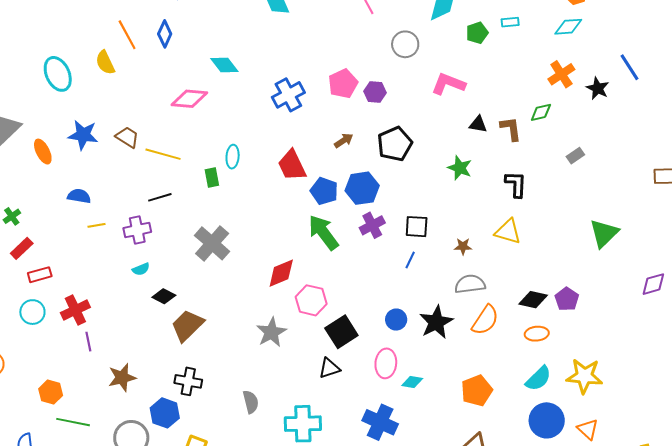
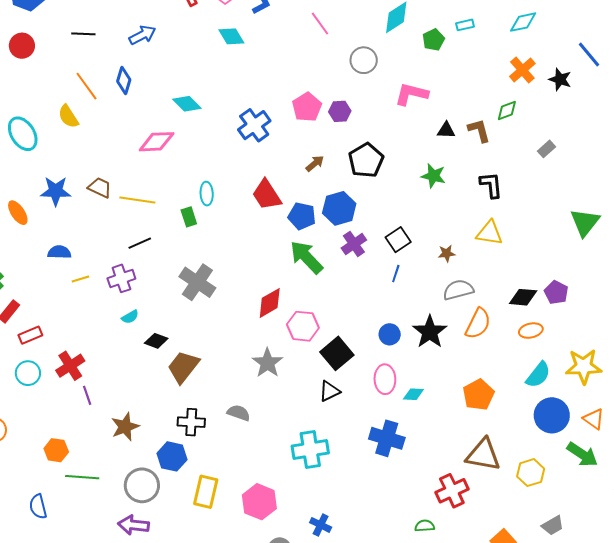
black square: (417, 227) -> (398, 240), turned -30
gray semicircle: (251, 402) -> (239, 413), moved, turned -50

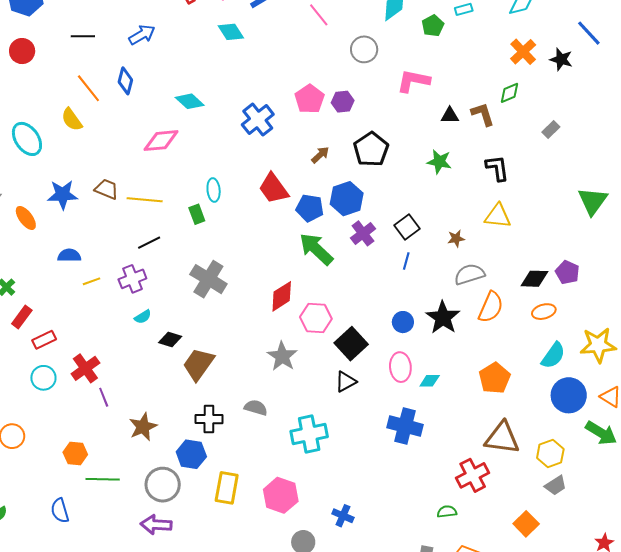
cyan cross: (310, 450) -> (309, 434), moved
gray trapezoid: (553, 525) -> (556, 485), moved

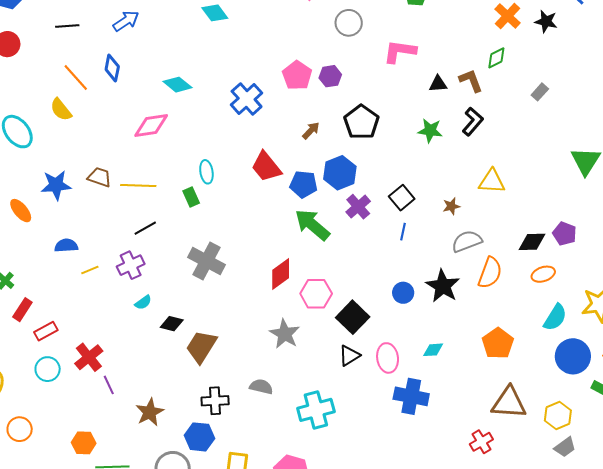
black L-shape: (497, 168) -> (473, 122), moved, turned 52
pink ellipse: (400, 367) -> (388, 358), moved
red cross: (473, 475) -> (481, 442), size x0.7

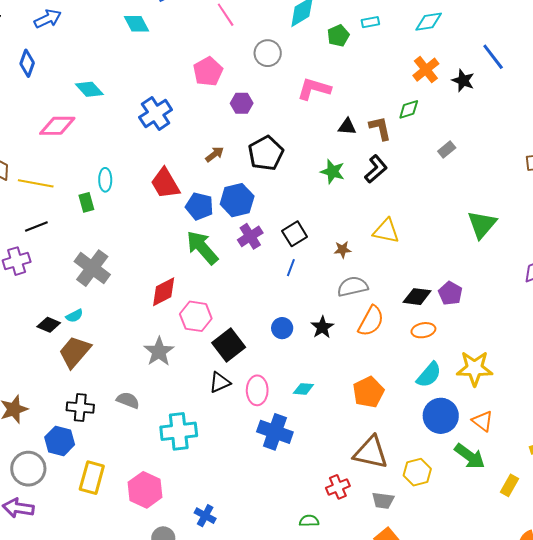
pink pentagon: (297, 75) -> (208, 72), moved
black star: (443, 286) -> (322, 327), size x0.7
cyan semicircle: (143, 302) -> (74, 316), moved
gray trapezoid: (565, 447) -> (383, 501), moved, turned 35

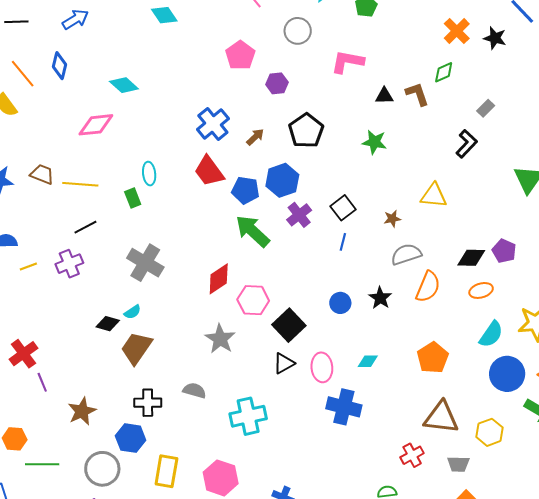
blue cross: (156, 114) -> (213, 124), moved
black L-shape: (376, 169) -> (466, 144), moved

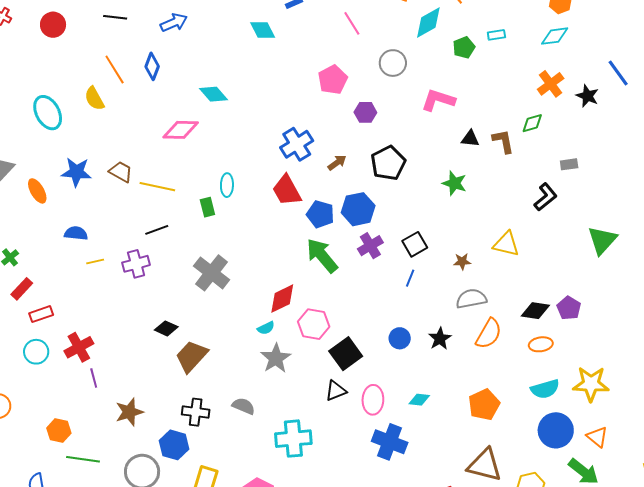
gray rectangle: (486, 108) -> (569, 164), turned 30
cyan semicircle: (132, 312) -> (266, 328), moved
cyan semicircle: (491, 334) -> (545, 389), turned 32

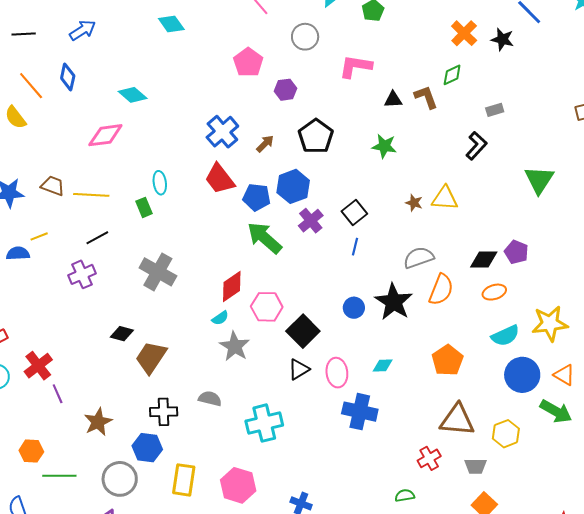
yellow line: (95, 261) -> (39, 236), moved
brown star: (462, 261) -> (414, 203), moved, turned 30
black star: (440, 339) -> (394, 302), size x1.6

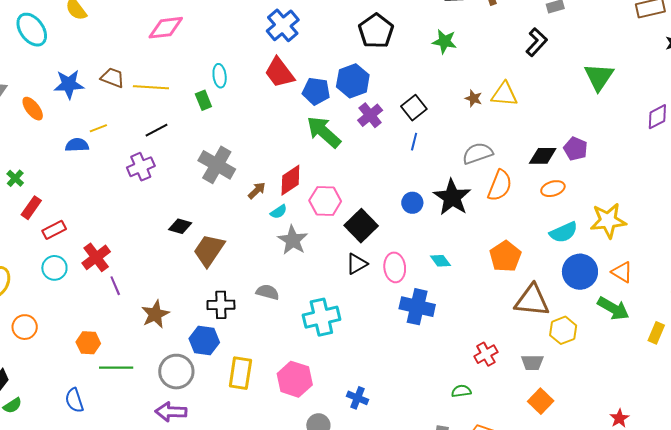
brown arrow: (265, 144) -> (257, 190), moved
cyan diamond: (383, 365) -> (440, 261), turned 55
brown triangle: (457, 420) -> (532, 300), moved

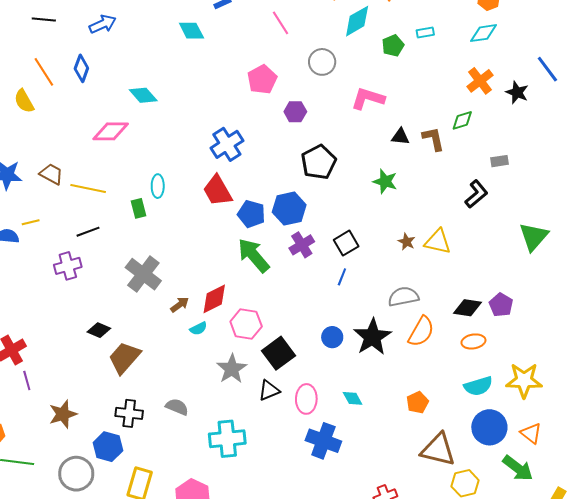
gray star: (293, 240) -> (232, 369), moved
orange pentagon: (505, 256) -> (417, 402), size x0.7

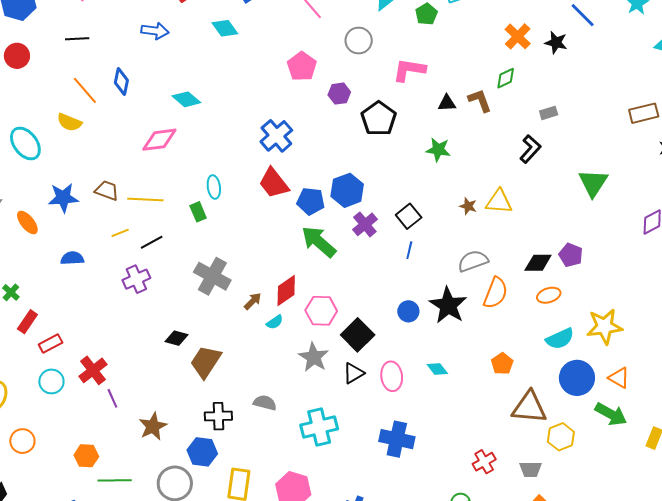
blue arrow: (103, 24) -> (155, 31), moved, turned 40
yellow semicircle: (24, 101) -> (69, 122), turned -30
black pentagon: (319, 162) -> (379, 119), moved
yellow line: (31, 222) -> (120, 233), moved
blue cross: (323, 441) -> (397, 439), moved

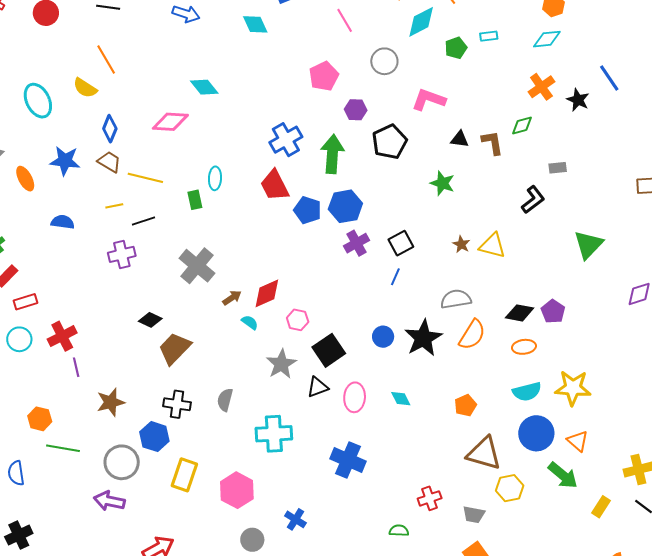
blue diamond: (121, 82) -> (110, 129), moved
green arrow: (319, 242) -> (332, 154), moved, turned 42
pink hexagon: (321, 311) -> (298, 320), size x0.7
cyan semicircle: (275, 322) -> (250, 322), turned -120
gray semicircle: (265, 403) -> (225, 400), turned -100

